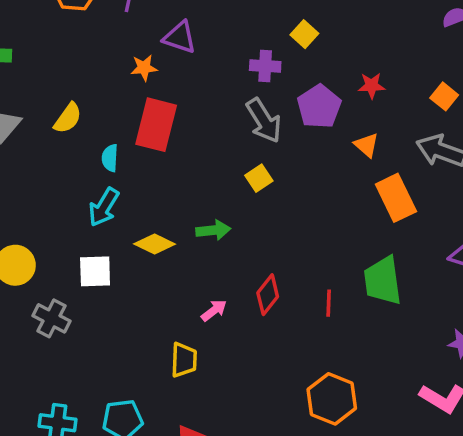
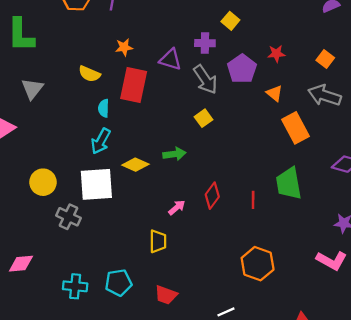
purple triangle: (180, 37) -> (170, 59), moved
yellow semicircle: (68, 118) -> (89, 74), moved, turned 80
white square: (95, 271) -> (96, 184), size x1.5

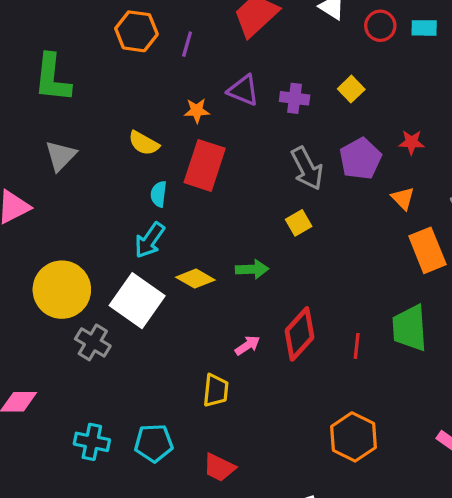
purple cross: (205, 43) -> (295, 98), moved
purple triangle: (170, 59) -> (243, 90), moved
yellow circle: (43, 182) -> (62, 290), size x1.5
white square: (96, 184) -> (137, 301), turned 33
red diamond: (212, 196) -> (299, 334), size x1.4

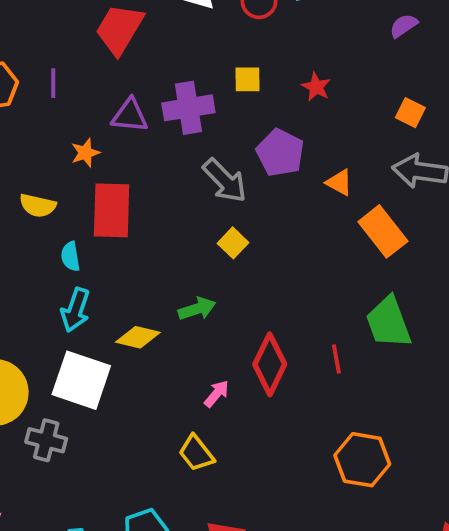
yellow square: (351, 89) -> (248, 79), turned -30
purple cross: (295, 98) -> (188, 108), size x1.5
red star: (411, 142) -> (316, 87), moved, turned -30
yellow trapezoid: (216, 390) -> (196, 453), turned 152

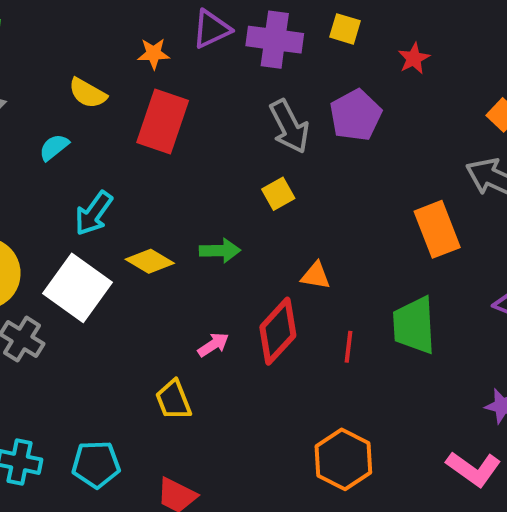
purple triangle: (130, 116) -> (212, 29), turned -48
orange triangle: (339, 182) -> (316, 276), moved, turned -36
cyan semicircle: (70, 256) -> (54, 147), moved, turned 44

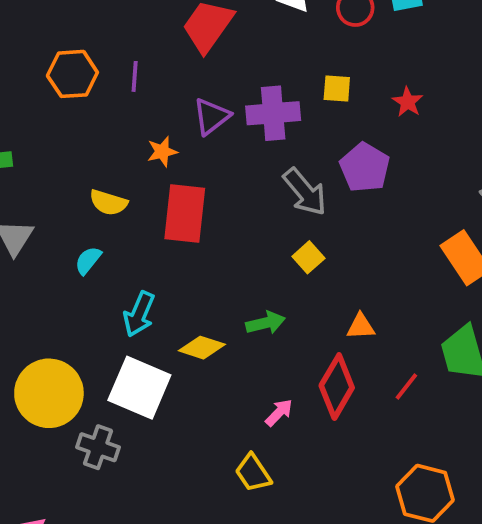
red line: (348, 347) -> (406, 386), turned 44

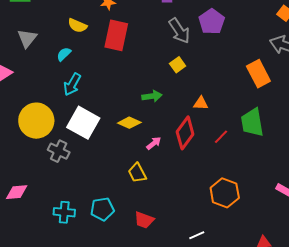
cyan arrow: (139, 314) -> (72, 84), moved
yellow diamond: (202, 348) -> (129, 123), moved

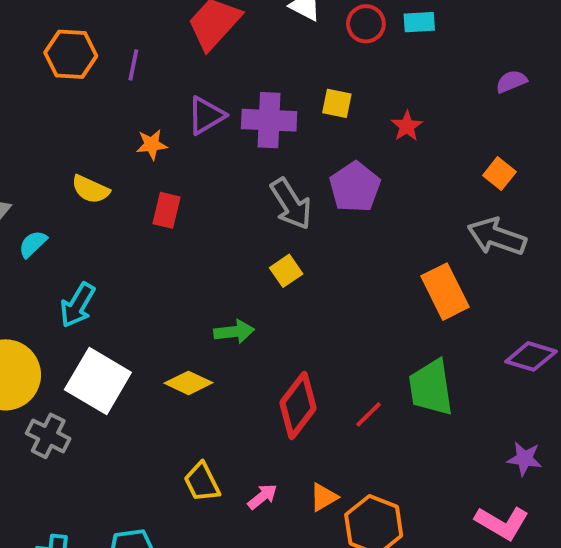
red rectangle: (116, 35) -> (166, 210), size x0.6
cyan semicircle: (64, 54) -> (33, 244), moved
orange triangle: (201, 103) -> (324, 497), moved, turned -35
pink arrow: (154, 143) -> (262, 497), moved

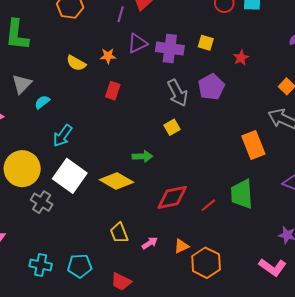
purple line: (133, 65) -> (121, 14), moved
yellow semicircle: (90, 189) -> (76, 63), moved
yellow diamond: (189, 383) -> (117, 181), size x1.4
red diamond: (298, 405) -> (172, 197), turned 36

